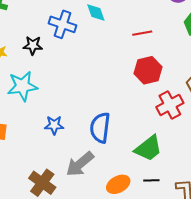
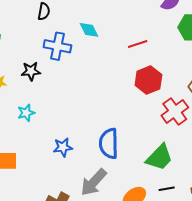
cyan star: (22, 86) -> (26, 113), size x0.6

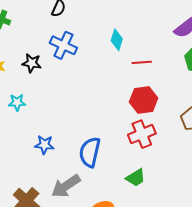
cyan diamond: (89, 30) -> (117, 40), moved, turned 30
red cross: (175, 112) -> (142, 134), moved
green trapezoid: (159, 157) -> (136, 178), size x0.7

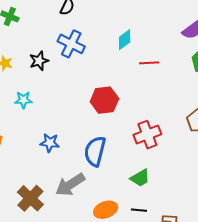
cyan diamond: (117, 40) -> (125, 40), turned 35
black star: (32, 63) -> (39, 61), turned -30
red hexagon: (144, 100) -> (104, 100), moved

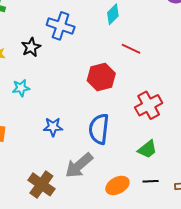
red line: (149, 63) -> (131, 49), moved, turned 36

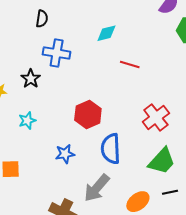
cyan diamond: (113, 14) -> (106, 33), turned 40
red hexagon: (101, 77) -> (88, 114), moved
green trapezoid: (147, 149) -> (162, 161), size x1.4

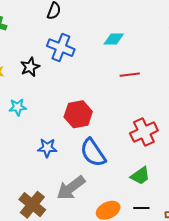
red line: (130, 64) -> (130, 75), turned -36
blue semicircle: (111, 149) -> (93, 153), turned -44
green trapezoid: (162, 161) -> (140, 176), size x0.7

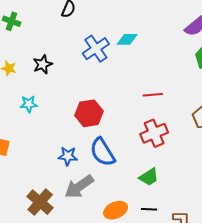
blue cross: (61, 48) -> (96, 49), moved, turned 32
red line: (130, 75) -> (153, 95), moved
blue star: (47, 148) -> (68, 156), moved

